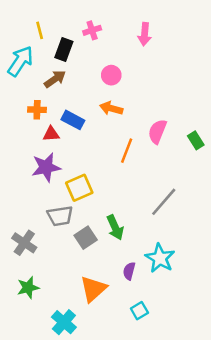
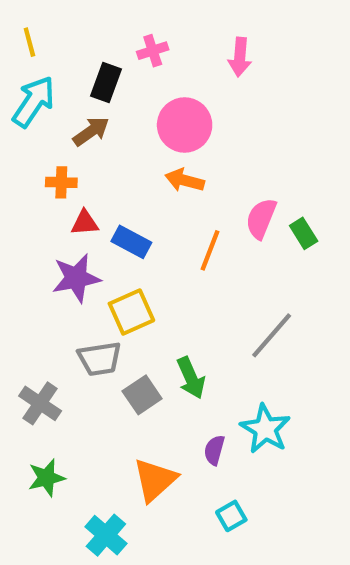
yellow line: (40, 30) -> (29, 42), moved
pink circle: (111, 75) -> (185, 125), size x1.6
blue rectangle: (73, 120) -> (131, 242), moved
green rectangle: (196, 140) -> (304, 233), moved

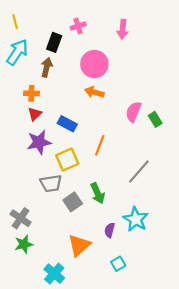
brown arrow: (91, 131) -> (47, 67), turned -42
red triangle: (85, 223) -> (35, 114), moved, turned -40
orange line: (210, 250) -> (100, 145), moved
gray cross: (40, 403) -> (21, 218), moved

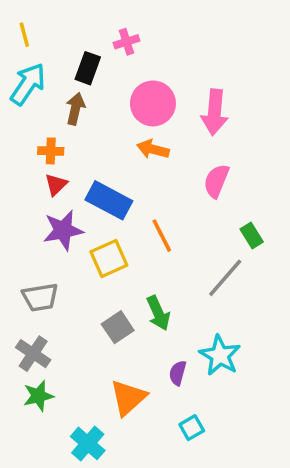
pink arrow: (123, 29) -> (215, 112), moved, size x1.4
green rectangle: (155, 119) -> (252, 236), moved
blue rectangle: (67, 124) -> (109, 200), size x1.4
orange line: (100, 145) -> (162, 236), turned -48
gray trapezoid: (51, 183) -> (40, 297), moved

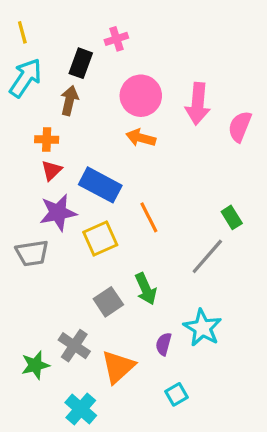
pink semicircle: (216, 181) -> (240, 127), moved
gray trapezoid: (40, 297) -> (32, 253), moved
gray cross: (33, 354) -> (74, 346), moved

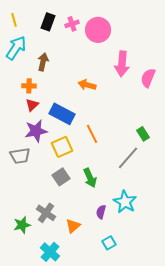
black rectangle: (81, 63) -> (48, 22), moved
pink circle: (141, 96) -> (98, 30), moved
gray square: (108, 302) -> (61, 177), moved
orange triangle: (118, 367) -> (73, 226), size x0.7

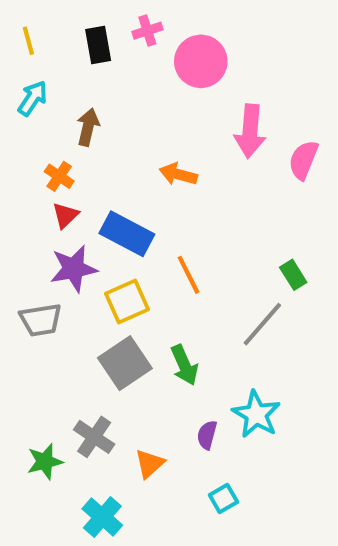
black rectangle: (48, 22) -> (98, 45), turned -30
pink cross: (72, 24) -> (147, 31), moved
cyan arrow: (16, 48) -> (33, 98), size x0.7
orange cross: (29, 86) -> (59, 176), turned 32
gray square: (61, 177) -> (125, 363), size x1.4

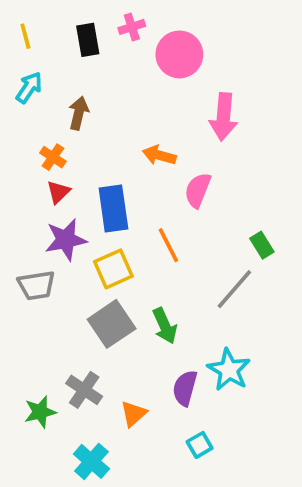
pink semicircle: (303, 160) -> (198, 190), moved
blue rectangle: (127, 234) -> (113, 208), turned 54
purple semicircle: (207, 435) -> (185, 388), size x1.4

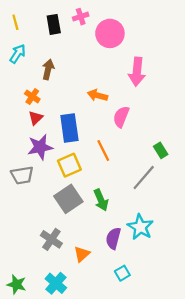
green star: (40, 412) -> (17, 284), moved, turned 30

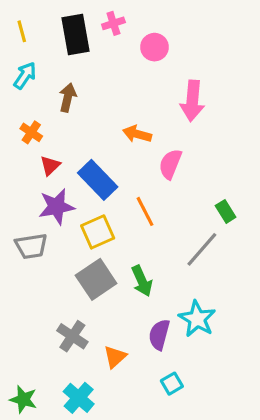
black rectangle: (54, 24) -> (75, 34), size x1.4
pink circle: (110, 33) -> (154, 47), size x0.7
orange cross: (32, 96) -> (31, 132), moved
blue rectangle: (69, 128) -> (98, 180), turned -36

